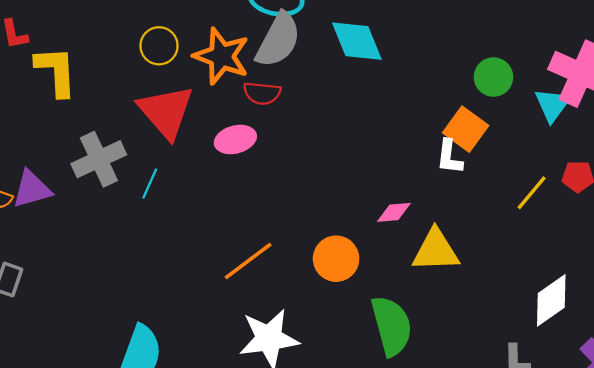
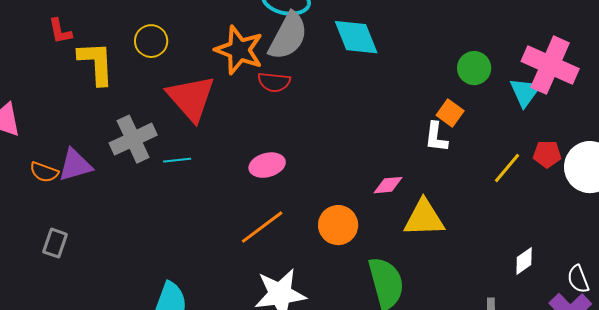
yellow circle: (159, 46) -> (151, 41), moved
orange square: (466, 129) -> (450, 113), size x0.7
pink ellipse: (235, 140) -> (267, 165), moved
cyan line: (150, 183) -> (177, 160), turned 60
white diamond: (551, 300) -> (524, 261), size x0.6

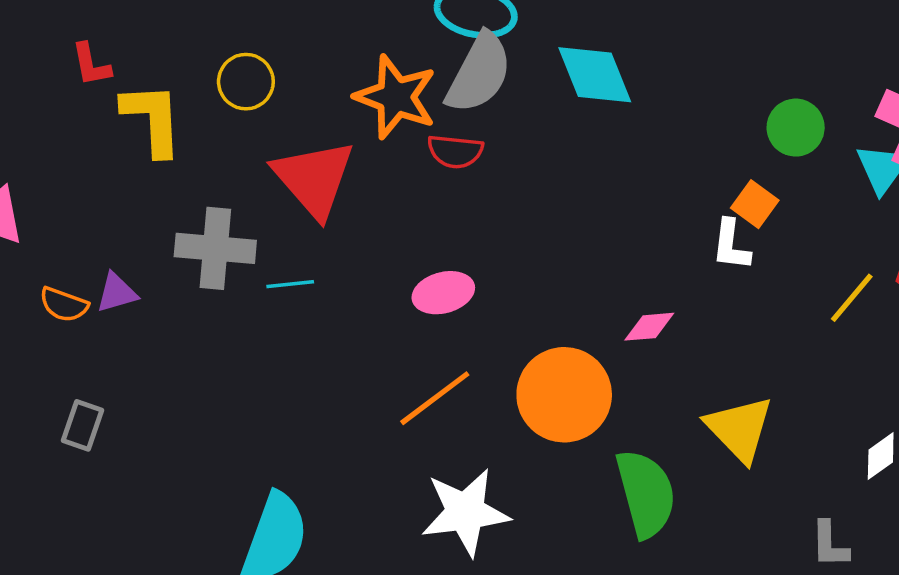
gray cross: (133, 139) -> (215, 248), turned 30
purple triangle: (75, 165) -> (117, 293), size x0.7
yellow triangle: (424, 218) -> (739, 429), moved, turned 48
orange circle: (338, 225) -> (564, 395), size x1.4

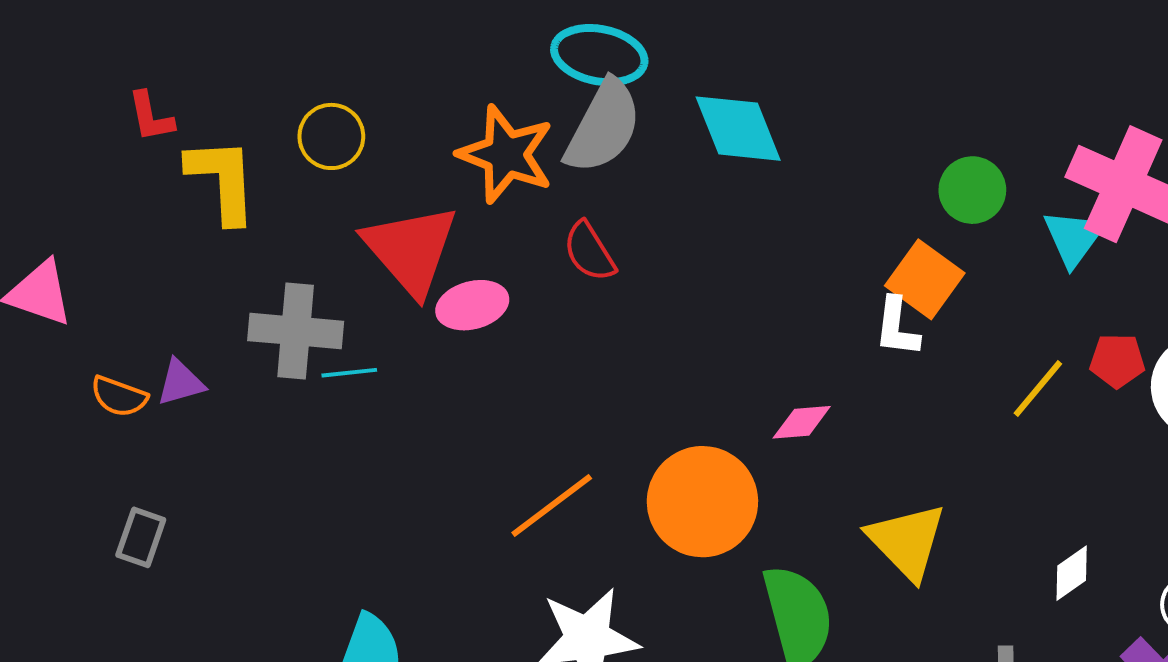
red semicircle: (455, 151) -> (589, 252), moved, turned 52
orange square: (755, 204) -> (925, 279), size x1.4
cyan line: (290, 284) -> (349, 373), moved
pink ellipse: (443, 293) -> (472, 305), moved

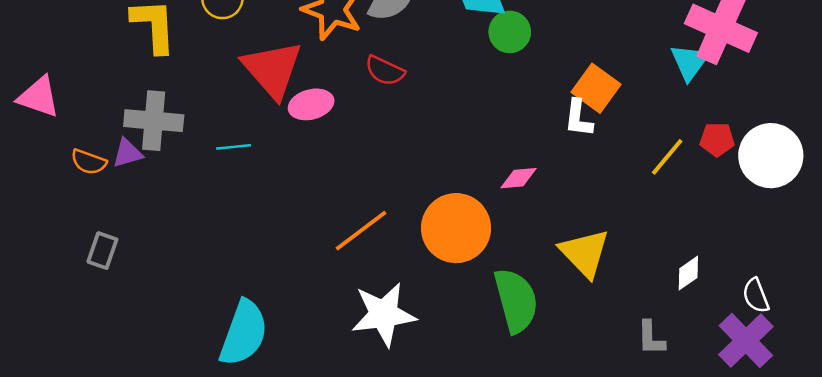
green circle: (972, 190) -> (510, 32), moved
red semicircle: (589, 252) -> (385, 71), turned -33
gray cross: (296, 331) -> (154, 121), moved

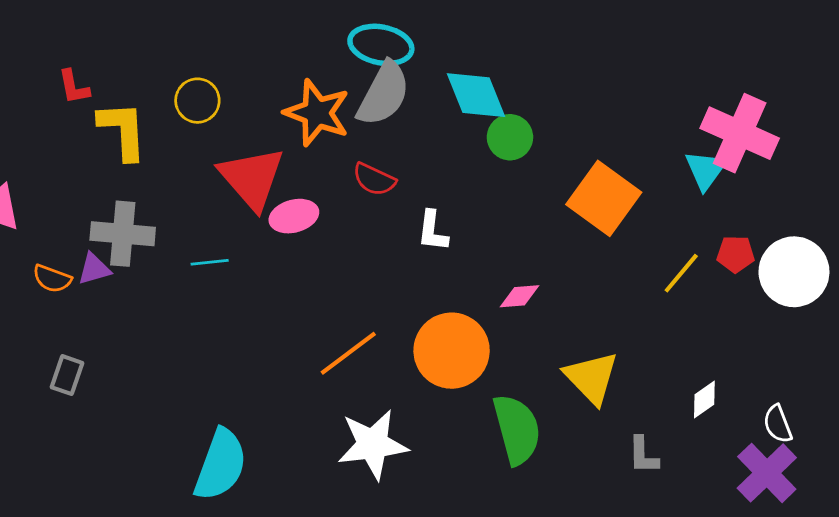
orange square: (596, 88) -> (604, 198), size x1.4
white L-shape: (578, 118) -> (433, 231), moved
gray L-shape: (651, 338) -> (643, 455), moved

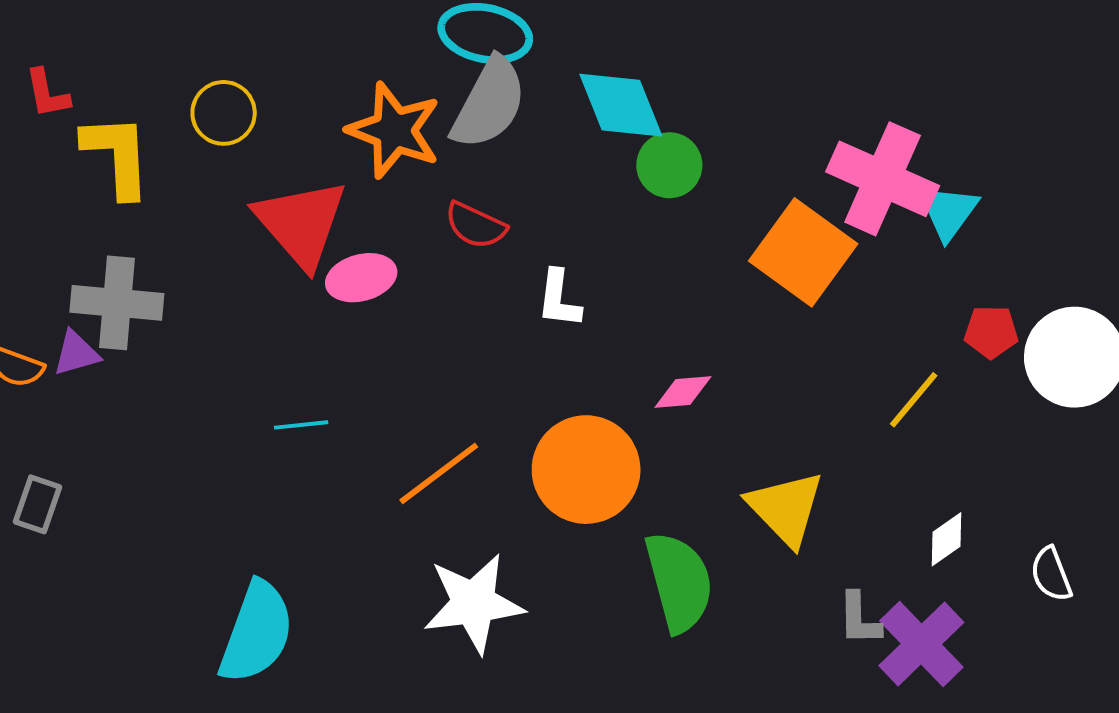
pink cross: (740, 133) -> (883, 179), moved
cyan line: (210, 262) -> (301, 425), moved
yellow line: (681, 273) -> (914, 400), moved
purple cross: (767, 473) -> (921, 644), moved

